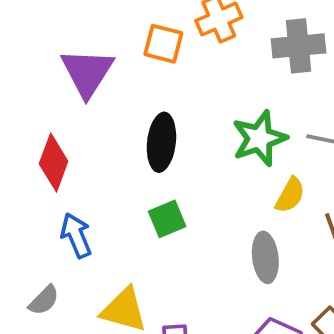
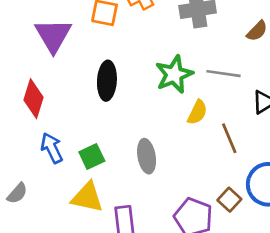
green square: (167, 219) -> (92, 157), moved
gray ellipse: (265, 257) -> (147, 156), moved
gray semicircle: (44, 300) -> (17, 193), moved

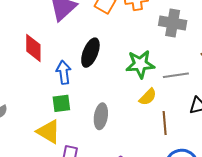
gray line: (223, 74) -> (176, 75), turned -35
red diamond: (33, 99) -> (33, 48), turned -36
blue arrow: (52, 148) -> (64, 72), moved

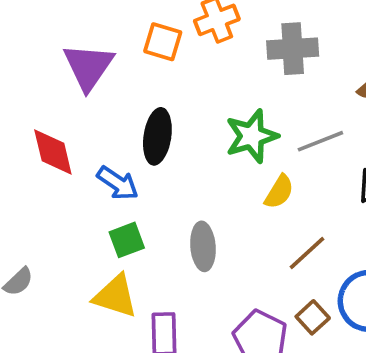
blue arrow: (64, 72) -> (118, 183), turned 145
brown line: (165, 123) -> (307, 253), moved, turned 65

